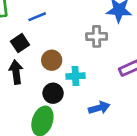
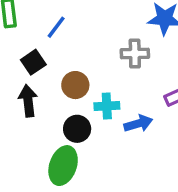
blue line: (37, 17) -> (56, 27), turned -30
blue arrow: (99, 108) -> (138, 124), moved

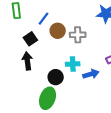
gray cross: (135, 53) -> (78, 35), moved
brown circle: (75, 85) -> (58, 31), moved

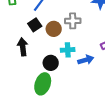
brown circle: (58, 31) -> (54, 29), moved
black square: (30, 39) -> (35, 25), moved

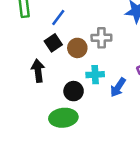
blue arrow: (86, 60) -> (118, 87), turned 140
green ellipse: (43, 84) -> (63, 118), turned 65

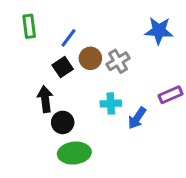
gray cross: (101, 38) -> (118, 61), turned -30
brown circle: (77, 48) -> (90, 58), moved
black circle: (74, 91) -> (63, 122), moved

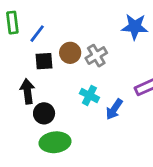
blue line: (68, 38) -> (37, 34), moved
black square: (63, 67) -> (44, 61), turned 30
cyan cross: (111, 103) -> (89, 95), turned 30

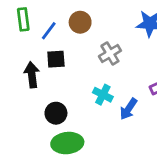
brown circle: (70, 53) -> (80, 22), moved
black arrow: (27, 91) -> (32, 75), moved

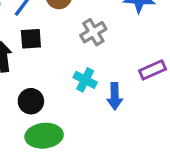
blue arrow: (128, 109) -> (115, 96), turned -35

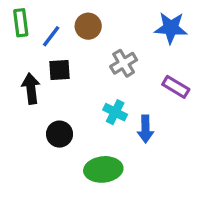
purple rectangle: (153, 70) -> (176, 87), moved, turned 55
green ellipse: (44, 136) -> (103, 169), moved

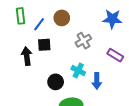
black circle: (60, 134) -> (56, 82), moved

